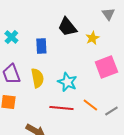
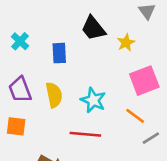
orange line: (90, 105) -> (135, 116), moved

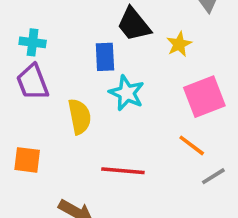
cyan cross: (20, 41) -> (33, 42), turned -36
blue rectangle: (59, 53) -> (105, 57), moved
purple trapezoid: (20, 90) -> (33, 82), moved
cyan star: (93, 100) -> (127, 93), moved

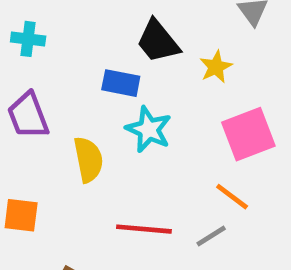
cyan cross: (33, 42) -> (28, 39), moved
blue rectangle: (105, 57) -> (121, 83), turned -76
gray line: (213, 176) -> (211, 236), moved

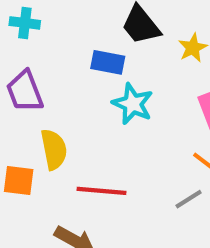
yellow semicircle: (88, 160) -> (54, 149), moved
red line: (144, 229) -> (102, 191), moved

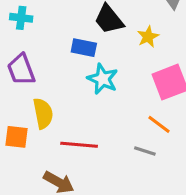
gray line: (189, 199) -> (145, 151), turned 50

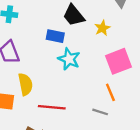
orange line: (159, 124) -> (110, 92), turned 30

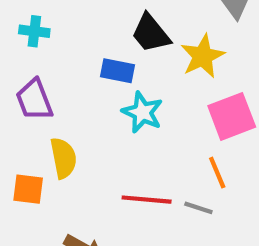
yellow star: (102, 28) -> (203, 56), size x1.5
red line: (52, 107) -> (147, 200), moved

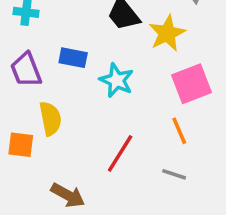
blue rectangle: (117, 71) -> (73, 58), moved
red line: (147, 200) -> (120, 153), turned -63
gray line: (198, 208) -> (174, 174), moved

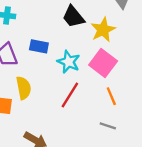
pink square: (191, 84) -> (103, 63), moved, turned -32
red line: (120, 153) -> (70, 95), moved

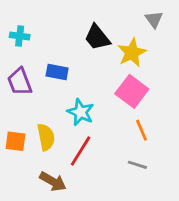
cyan star: (69, 62) -> (81, 112), moved
yellow semicircle: (24, 88) -> (46, 137), moved
red line: (70, 95) -> (81, 151), moved

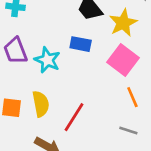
blue rectangle: (57, 72) -> (81, 44), moved
cyan star: (81, 112) -> (47, 60), moved

